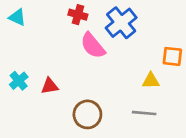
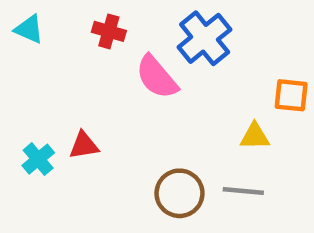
red cross: (78, 15) -> (109, 31), moved
cyan cross: (19, 81) -> (38, 159), moved
brown circle: (87, 114) -> (179, 193), moved

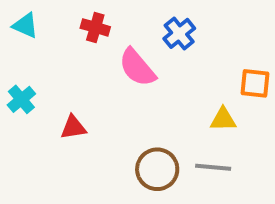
blue cross: (205, 38) -> (179, 33), size x0.7
cyan cross: (38, 159) -> (21, 99), moved

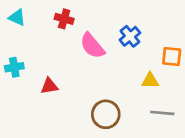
blue cross: (179, 33) -> (130, 36), moved
cyan cross: (21, 99) -> (14, 67), turned 30
gray line: (213, 167) -> (162, 113), moved

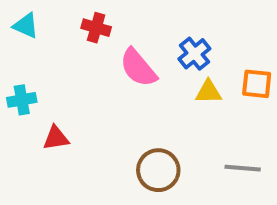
yellow triangle: (150, 81) -> (208, 92), moved
red triangle: (49, 86) -> (56, 138), moved

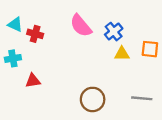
cyan triangle: (26, 26) -> (15, 24), moved
red cross: (96, 28) -> (35, 34), moved
pink semicircle: (138, 68) -> (81, 26), moved

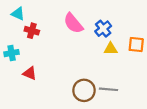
cyan triangle: (15, 24) -> (18, 14), moved
red triangle: (33, 81) -> (30, 73), turned 32
gray line: (142, 98) -> (108, 89), moved

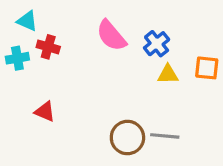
cyan cross: (12, 53) -> (17, 58), moved

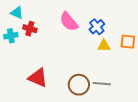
red triangle: (45, 112) -> (38, 78), moved, size x1.5

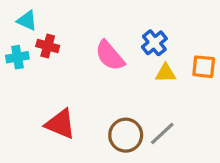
pink semicircle: (69, 22) -> (110, 56), moved
gray line: (102, 84) -> (162, 134), turned -48

